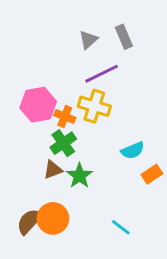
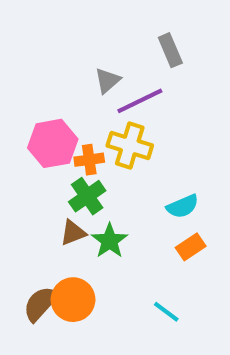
gray triangle: (88, 40) -> (107, 81), moved
orange cross: (65, 117) -> (89, 160), turned -30
orange rectangle: (152, 174) -> (191, 247), moved

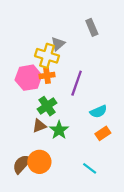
purple line: (140, 101) -> (77, 83), moved, turned -45
yellow cross: (130, 145) -> (47, 56), moved
orange cross: (89, 160) -> (47, 75), moved

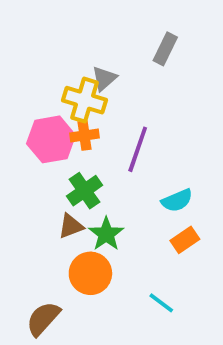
gray rectangle: (92, 27) -> (165, 49), turned 49
orange circle: (39, 162) -> (90, 273), moved
brown semicircle: (22, 164) -> (43, 319), moved

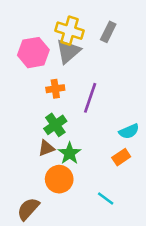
gray triangle: (104, 78) -> (68, 51), size x1.5
yellow cross: (85, 100) -> (70, 31), moved
pink hexagon: (51, 139) -> (33, 53), moved
cyan semicircle: (177, 200) -> (129, 131), moved

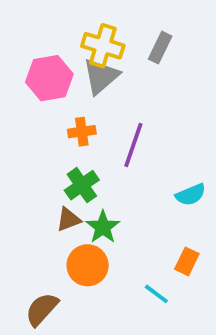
orange rectangle: (121, 157) -> (187, 261), moved, turned -30

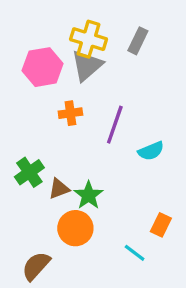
green cross: (82, 185) -> (29, 172), moved
cyan semicircle: (191, 195) -> (151, 151), moved

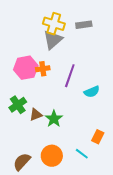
gray rectangle: (138, 41) -> (84, 25), turned 56
pink hexagon: (43, 67) -> (26, 68), moved
orange circle: (75, 228) -> (52, 156), moved

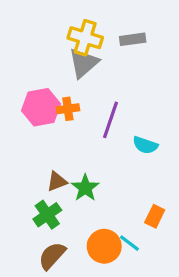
cyan semicircle: (92, 92) -> (145, 145), turned 42
green cross: (18, 105) -> (47, 215), moved
orange circle: (52, 156) -> (104, 246), moved
brown semicircle: (22, 162) -> (52, 256), moved

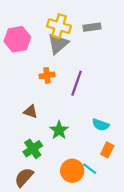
pink hexagon: (41, 107) -> (17, 39), moved
cyan semicircle: (145, 145) -> (101, 125), moved
brown triangle: (57, 181) -> (31, 112), moved, turned 40
brown semicircle: (52, 256) -> (24, 177), moved

